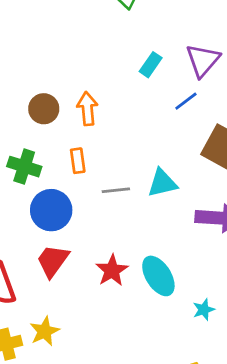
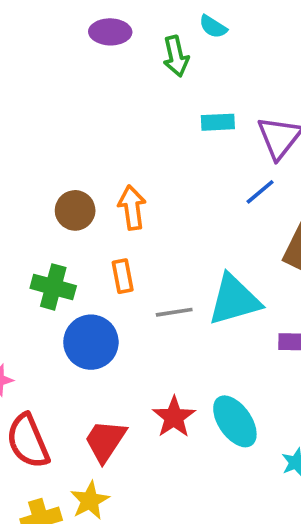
cyan rectangle: (151, 65) -> (218, 122), moved, turned 55
cyan triangle: (162, 183) -> (234, 300), size x1.4
red trapezoid: (53, 261) -> (105, 441), moved

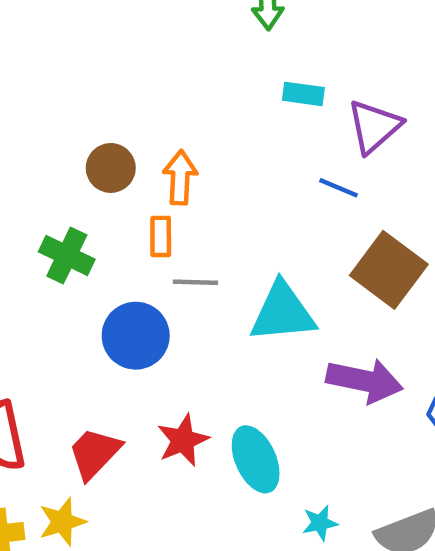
blue line: (260, 192) -> (338, 188), turned 52
orange rectangle: (123, 276) -> (161, 236), moved
gray line: (174, 312) -> (195, 282), moved
blue circle: (91, 342) -> (136, 336), moved

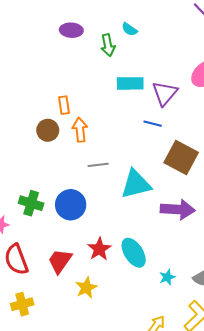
cyan rectangle: (303, 94) -> (130, 83), size x1.4
orange rectangle: (161, 236) -> (64, 105), moved
green cross: (67, 255) -> (31, 203), moved
gray line: (195, 282) -> (98, 165), moved
yellow star: (62, 522) -> (86, 288), moved

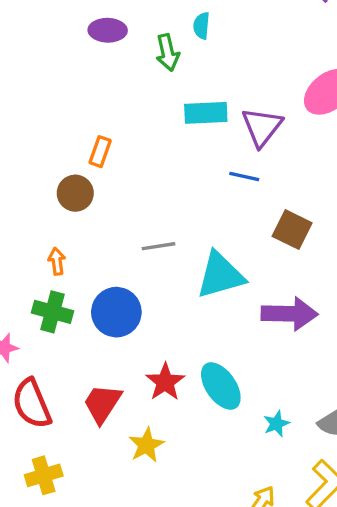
cyan semicircle: (129, 29) -> (202, 26), turned 63
orange rectangle: (64, 105) -> (100, 152), turned 30
orange arrow: (80, 130) -> (57, 261), moved, size x0.7
brown square: (181, 157) -> (292, 230), size x0.7

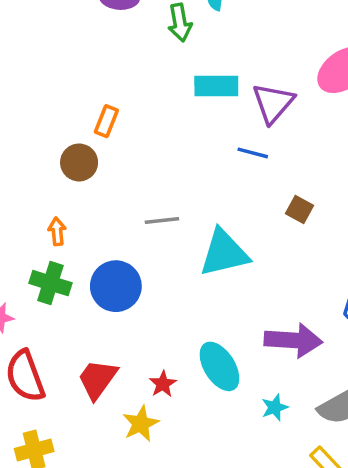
brown square: (292, 230) -> (299, 210), size x0.7
purple arrow: (290, 314) -> (293, 340), moved
red star: (165, 382) -> (163, 384), moved, size x0.7

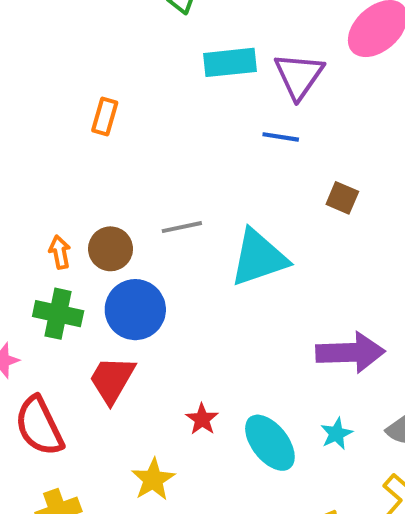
brown circle: (79, 162) -> (111, 249), moved
cyan ellipse: (219, 366) -> (270, 443), moved
red trapezoid: (97, 379) -> (112, 380), moved
yellow star: (141, 424) -> (153, 479), moved

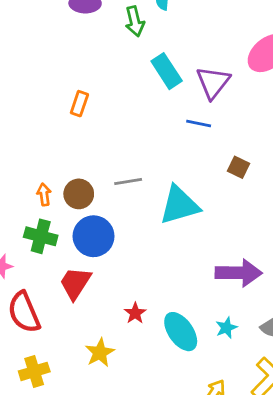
cyan rectangle: (230, 62) -> (167, 71), turned 60

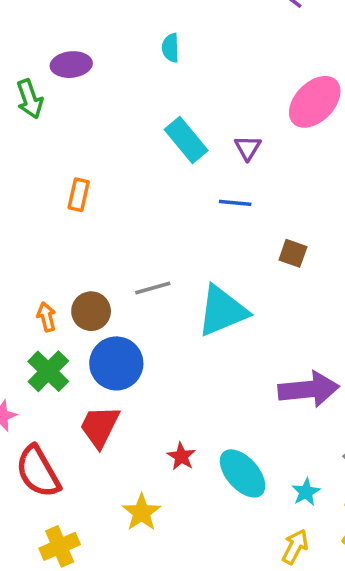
green arrow: (135, 21) -> (30, 99), moved
purple triangle: (213, 82) -> (248, 148), size x0.6
green cross: (41, 236) -> (48, 371), turned 36
cyan star: (226, 328) -> (306, 492), moved

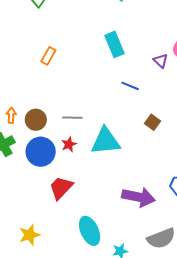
purple triangle: (248, 148) -> (161, 61), moved, turned -35
red trapezoid: (100, 426) -> (61, 188), moved
red star: (181, 456) -> (69, 144), moved

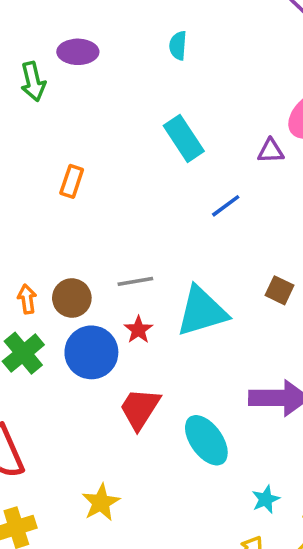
purple triangle: (161, 61) -> (271, 151), turned -35
blue line: (130, 86) -> (226, 206), turned -48
brown square: (152, 122) -> (279, 290), moved
cyan ellipse: (90, 231) -> (206, 440), moved

